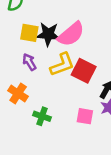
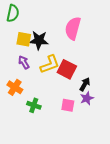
pink semicircle: (71, 34) -> (73, 28), moved, turned 145

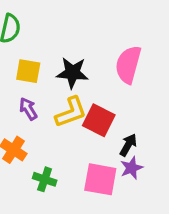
pink semicircle: (73, 28) -> (128, 65), moved
black star: (39, 40) -> (72, 73), moved
pink square: (68, 105) -> (100, 179), size x1.5

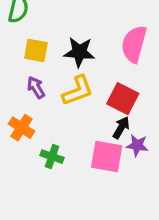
red square: (99, 120) -> (123, 99), moved
black arrow: (128, 145) -> (121, 128), moved
purple star: (132, 168) -> (137, 145), turned 30

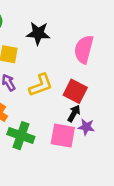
black star: (79, 52) -> (38, 33), moved
green cross: (52, 157) -> (21, 136), size x1.5

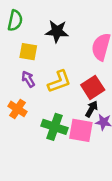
red square: (75, 91) -> (93, 87), turned 30
green cross: (21, 136) -> (55, 127), moved

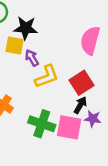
black star: (57, 31) -> (26, 28), moved
purple arrow: (28, 79) -> (32, 58), moved

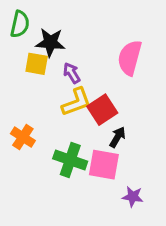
purple arrow: (32, 58) -> (72, 73), moved
red square: (82, 83) -> (102, 110), moved
purple star: (93, 119) -> (133, 197), moved

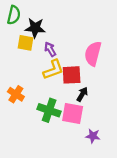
pink semicircle: (130, 58) -> (93, 54), moved
red square: (102, 110) -> (72, 75), turned 30

